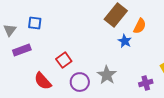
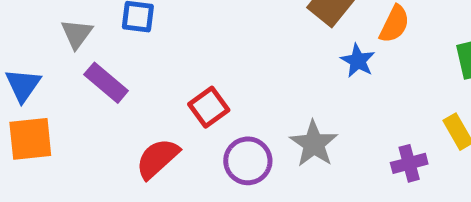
purple rectangle: (22, 50) -> (106, 83), turned 60
red semicircle: (43, 81) -> (157, 158), turned 90

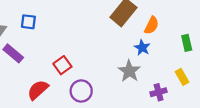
blue star: (358, 61) -> (142, 48), moved
gray star: (314, 144) -> (129, 71), moved

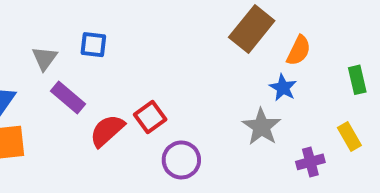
red semicircle: (38, 90) -> (107, 131), moved

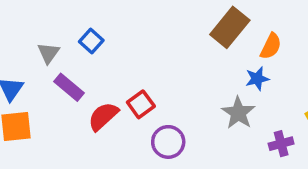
blue square: (93, 45) -> (91, 41), turned 35
blue star: (283, 88) -> (257, 79), turned 30

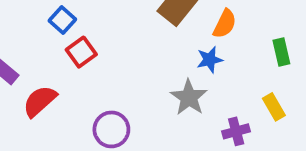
blue square: (91, 41) -> (62, 20), moved
red square: (141, 104) -> (81, 52), moved

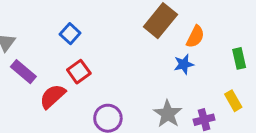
red square: (81, 52) -> (79, 72), moved
gray star: (189, 97) -> (168, 114), moved

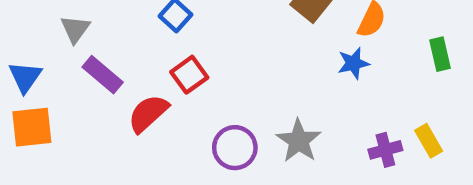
yellow rectangle: (233, 101) -> (429, 141), moved
gray star: (168, 114) -> (299, 141), moved

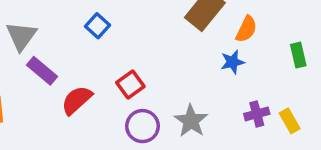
gray triangle: (75, 29) -> (21, 36), size x1.4
red square: (189, 75) -> (130, 85), moved
purple cross: (385, 150) -> (257, 114), moved

